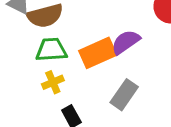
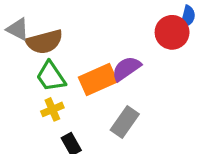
green trapezoid: (51, 50) -> (51, 76), turned -120

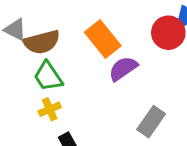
orange rectangle: (98, 80) -> (103, 39), moved, turned 75
gray rectangle: (125, 122) -> (151, 122), moved

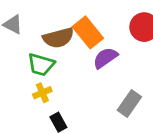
brown semicircle: (42, 42) -> (58, 38), moved
green trapezoid: (48, 76) -> (41, 65), turned -40

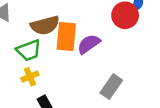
orange rectangle: (88, 32) -> (66, 37), moved, turned 44
green trapezoid: (41, 65) -> (29, 50), turned -36

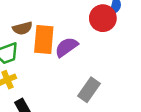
brown semicircle: (45, 25) -> (22, 28), size x0.7

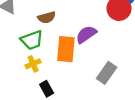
orange rectangle: (44, 40) -> (66, 49), moved

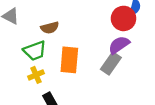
purple semicircle: (86, 34) -> (119, 45), moved
gray rectangle: (107, 73) -> (111, 63), moved

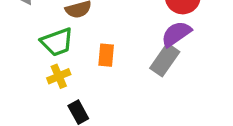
orange rectangle: (69, 60) -> (106, 55), size x0.6

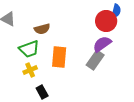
orange rectangle: (106, 55) -> (59, 57), size x1.5

